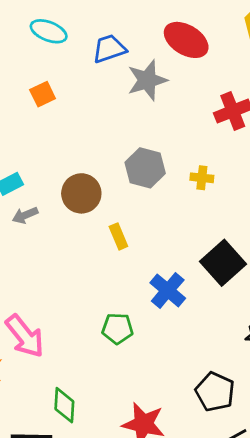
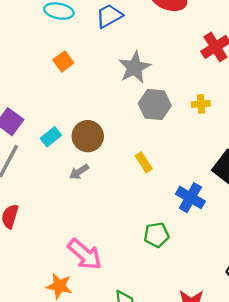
gray star: (147, 80) -> (134, 67), moved
brown circle: (81, 193) -> (88, 136), moved
gray arrow: (25, 215) -> (79, 172), moved

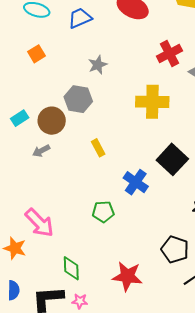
gray star: (134, 67) -> (98, 65), size x0.7
gray hexagon: (155, 104) -> (78, 99), moved
yellow cross: (201, 104) -> (152, 102), size x2.0

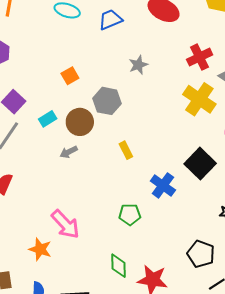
orange square: (36, 54) -> (70, 76), moved
gray star: (98, 65) -> (138, 65), moved
yellow cross: (152, 102) -> (199, 99), moved, turned 32
green diamond: (71, 268) -> (118, 266), moved

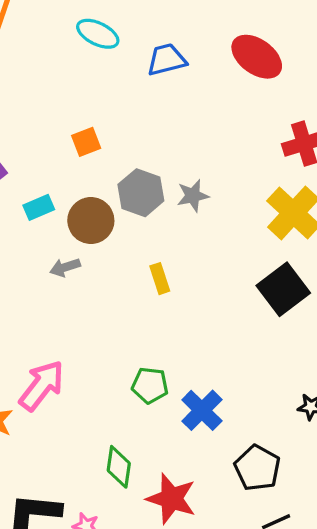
gray star: (138, 65) -> (193, 196), moved
black square: (200, 164) -> (283, 289), moved
blue cross: (163, 185) -> (202, 410), moved
pink arrow: (65, 224) -> (42, 386), turned -108

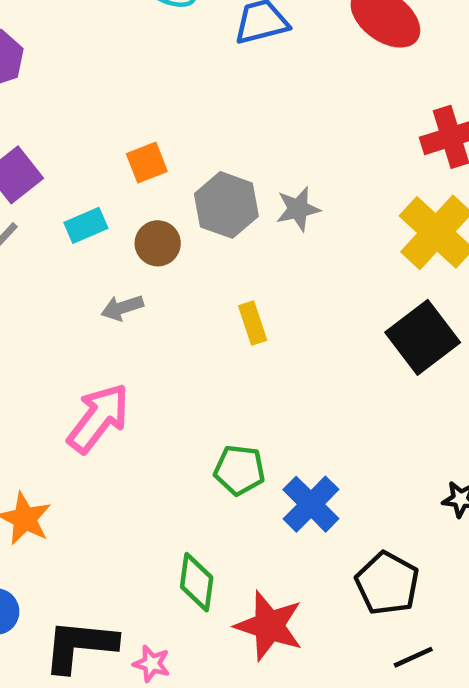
orange square: (86, 142) -> (147, 163), moved
brown circle: (91, 221) -> (158, 243), size x0.7
pink arrow: (42, 386) -> (98, 418), moved

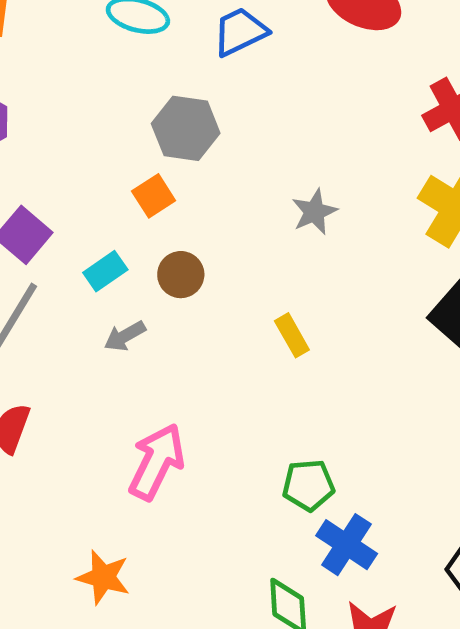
gray hexagon: (226, 205) -> (186, 128), moved
gray arrow: (122, 308) -> (125, 336), moved
blue cross: (311, 504) -> (347, 545), moved

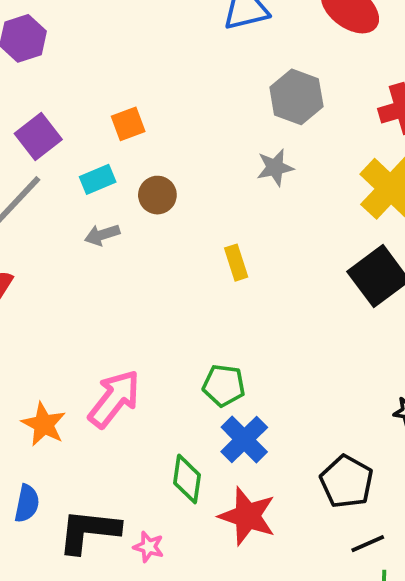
gray hexagon: (186, 128) -> (296, 97), moved
orange square: (154, 196) -> (128, 124), moved
pink arrow: (157, 462) -> (114, 399), moved

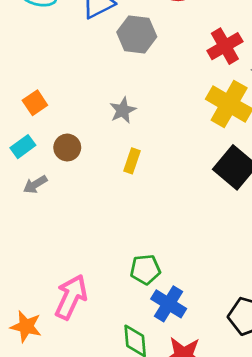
gray hexagon: (296, 97) -> (137, 34), moved
gray star: (275, 167) -> (123, 110), moved
yellow rectangle: (236, 263) -> (132, 161), moved, turned 50

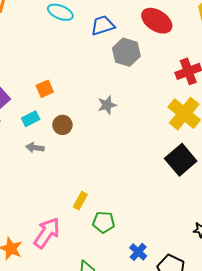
yellow rectangle: (132, 161) -> (80, 201), moved
gray arrow: (35, 184) -> (35, 148), turned 30
blue cross: (169, 304) -> (138, 252), moved, size x0.7

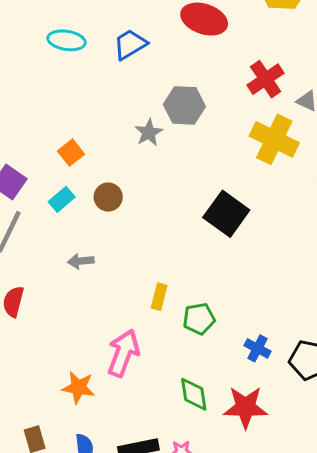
gray hexagon: (126, 52) -> (184, 105), moved
gray star: (107, 105) -> (149, 133), moved
gray arrow: (35, 148) -> (81, 261), moved
black square: (181, 160) -> (226, 214), moved

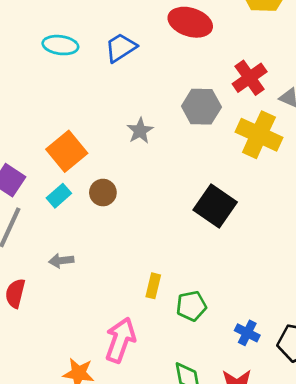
gray hexagon: (184, 105) -> (201, 107), moved
orange square: (71, 153) -> (67, 151), size x1.6
gray arrow: (81, 261) -> (61, 261), moved

